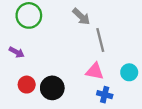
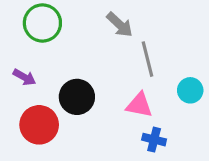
cyan circle: (129, 72) -> (190, 90), moved
red circle: (27, 85) -> (39, 125), size x1.5
black circle: (52, 88) -> (77, 97), moved

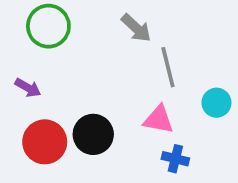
black circle: (77, 97) -> (93, 134), moved

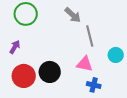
purple arrow: (28, 88) -> (15, 47), turned -88

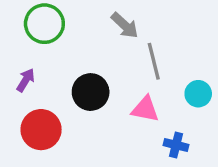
black circle: (50, 72) -> (91, 92), moved
blue cross: (94, 85) -> (176, 145), moved

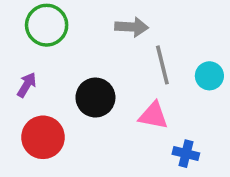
gray arrow: (125, 25) -> (132, 27), turned -40
cyan circle: (198, 94) -> (209, 76), moved

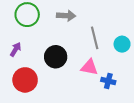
gray arrow: (132, 27) -> (66, 16), moved
blue cross: (186, 154) -> (108, 81), moved

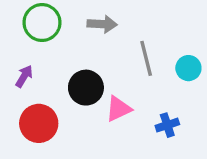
pink triangle: (89, 67) -> (118, 109), moved, turned -36
blue cross: (108, 81) -> (167, 125), turned -32

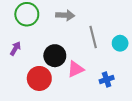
red circle: (39, 123) -> (39, 78), moved

